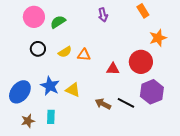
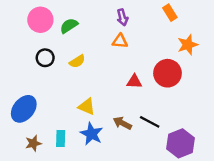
orange triangle: (84, 55) -> (120, 41), moved
blue star: (50, 86) -> (91, 134), moved
purple hexagon: (152, 92) -> (181, 143), moved

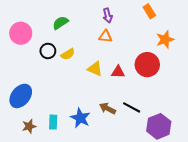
pink circle: (40, 20) -> (21, 33), moved
black circle: (45, 58) -> (48, 51), moved
yellow triangle: (87, 106) -> (95, 69), moved

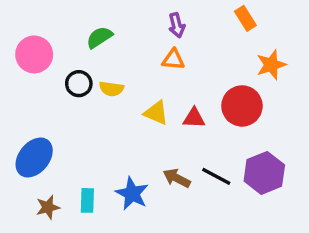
yellow semicircle: (68, 54) -> (111, 89), turned 40
purple hexagon: (159, 126) -> (264, 173), moved

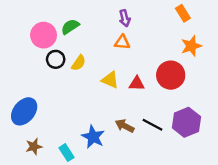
orange rectangle: (245, 18) -> (183, 13), moved
pink circle: (34, 54) -> (44, 35), moved
yellow semicircle: (111, 89) -> (79, 63), turned -63
cyan rectangle: (87, 200) -> (67, 153), moved, turned -35

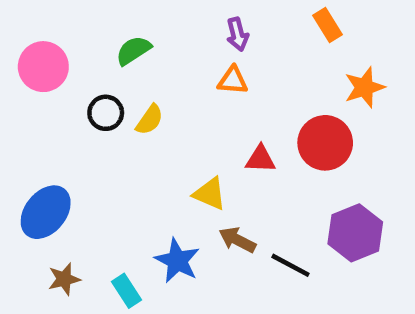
orange rectangle: (183, 13) -> (327, 25), moved
pink circle: (44, 35) -> (43, 67), moved
yellow triangle: (110, 80) -> (210, 194), moved
black line: (153, 125) -> (291, 265), moved

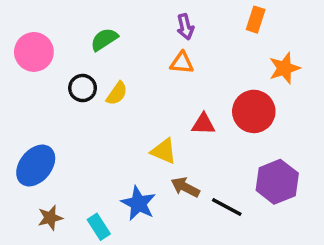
orange rectangle: (327, 25) -> (256, 20), turned 50

